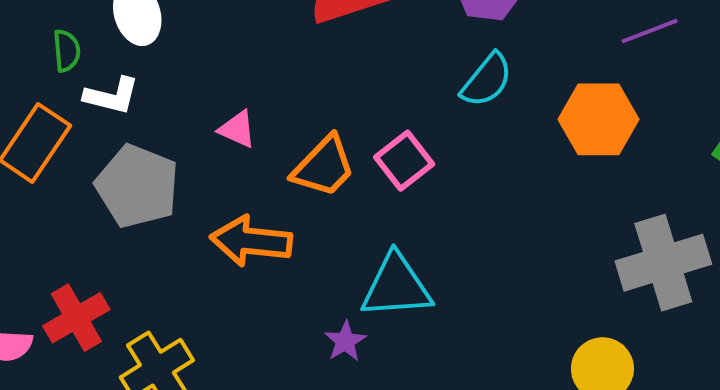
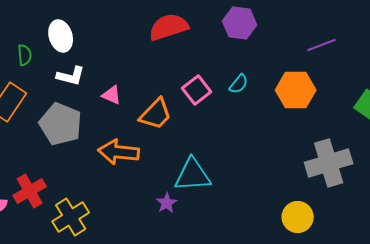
cyan semicircle: (487, 80) -> (239, 84), moved, size x0.7
white L-shape: (112, 96) -> (71, 76), moved
pink square: (404, 161) -> (197, 90), moved

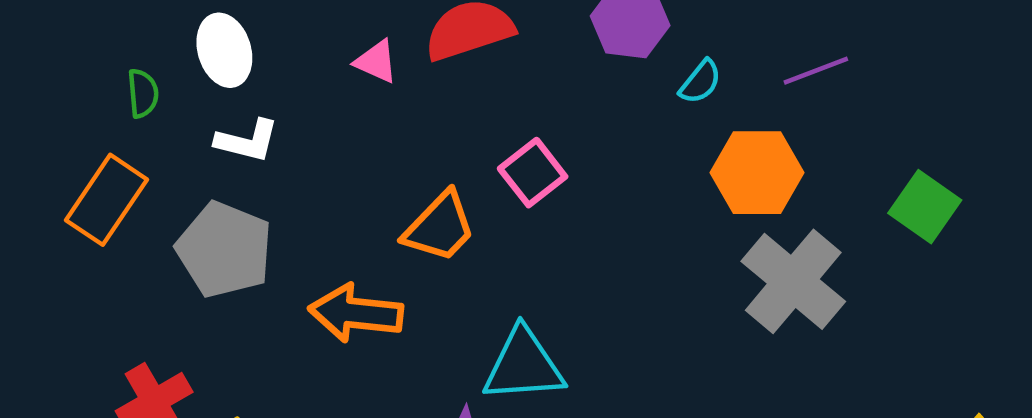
cyan semicircle: (239, 84) -> (700, 82), moved
pink triangle: (112, 95) -> (376, 62), moved
gray cross: (329, 163) -> (793, 281), moved, turned -33

